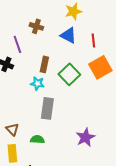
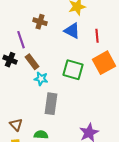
brown rectangle: (44, 64) -> (32, 62), moved, turned -49
green square: (69, 74) -> (73, 70), turned -30

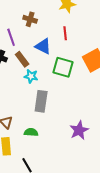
blue triangle: (72, 31) -> (43, 46), moved
red line: (97, 36) -> (65, 33), moved

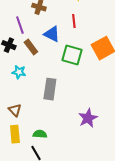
cyan star: (31, 76) -> (19, 72), moved
green semicircle: (31, 132) -> (40, 134), moved

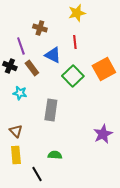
green square: (72, 55) -> (73, 76), turned 30
purple star: (88, 118) -> (103, 134), moved
green semicircle: (40, 134) -> (55, 155), moved

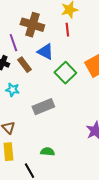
brown cross: (40, 28) -> (32, 25), size x1.6
red line: (75, 42) -> (67, 30), moved
gray rectangle: (51, 110) -> (43, 107), turned 60

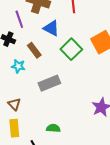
brown rectangle: (24, 65) -> (34, 50), moved

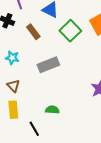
cyan star: (18, 66) -> (12, 58), moved

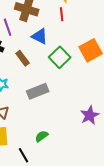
green semicircle: (52, 110) -> (42, 136), turned -40

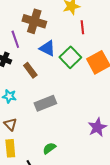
red line: (62, 14) -> (82, 27), moved
green square: (60, 57) -> (70, 57), moved

